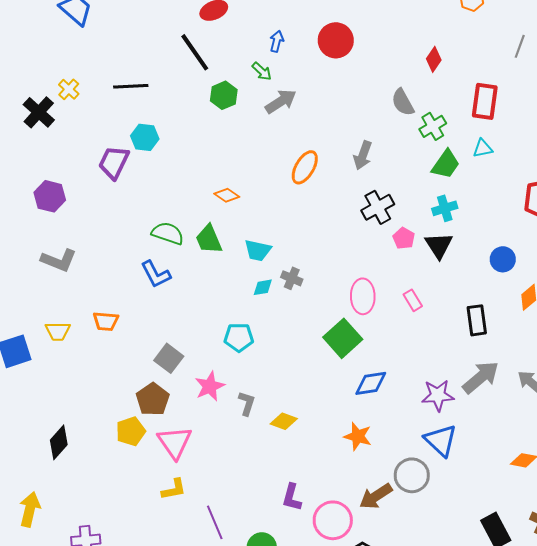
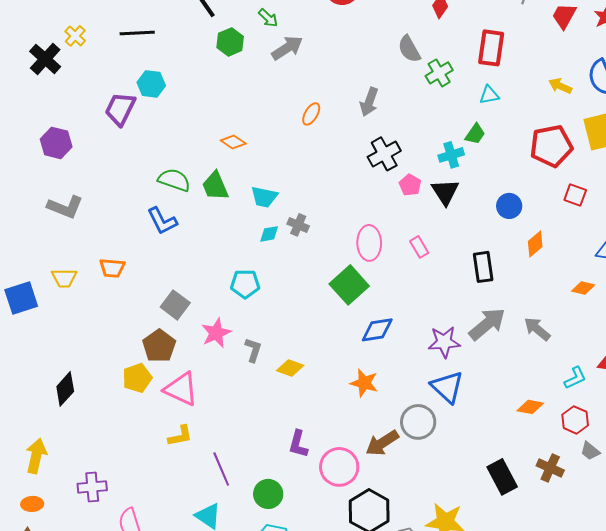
green trapezoid: (446, 164) -> (475, 134), moved, size x0.7
orange ellipse: (305, 167) -> (311, 114), size x0.7
pink triangle: (175, 442) -> (181, 389), turned -30

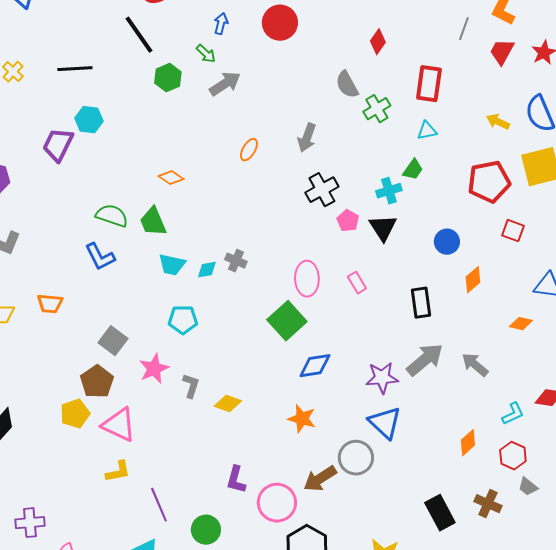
cyan trapezoid: (264, 197) -> (172, 265), moved
orange diamond: (530, 407) -> (468, 443), turned -52

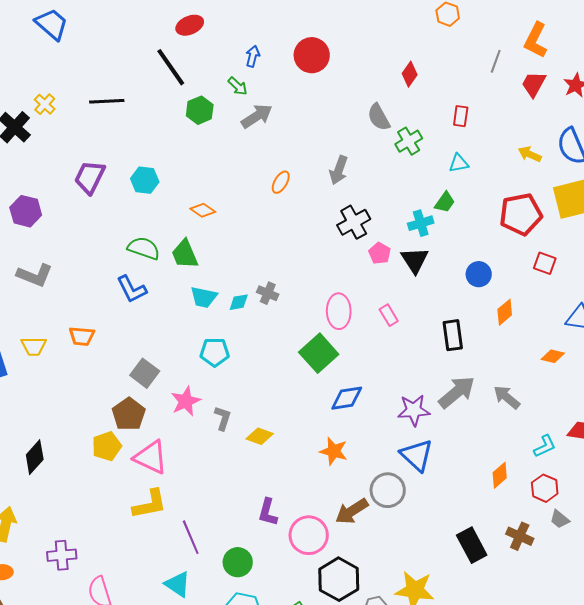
red rectangle: (429, 84) -> (461, 116), size x0.6
cyan hexagon: (89, 120) -> (145, 180), moved
yellow L-shape: (118, 472) -> (150, 504), size x1.4

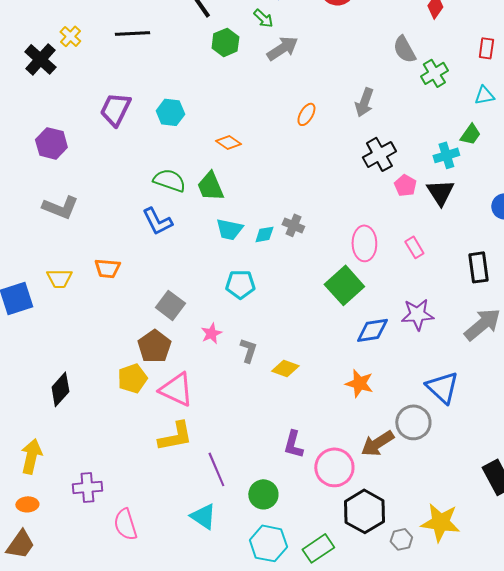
pink star: (186, 401) -> (211, 333), size x0.7
purple star: (414, 410) -> (417, 314), moved

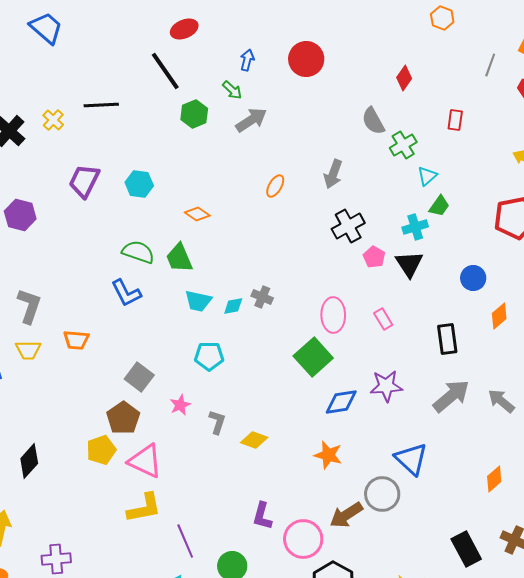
yellow cross: (70, 36) -> (53, 120), moved
cyan triangle: (484, 95) -> (427, 176), moved, turned -30
gray L-shape: (60, 207) -> (29, 306), moved, turned -93

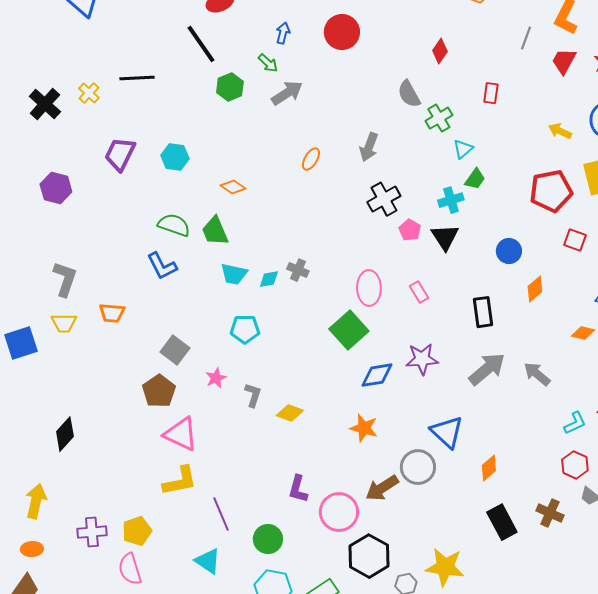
yellow pentagon: (101, 450) -> (137, 531), moved
orange diamond: (494, 479) -> (489, 468), moved

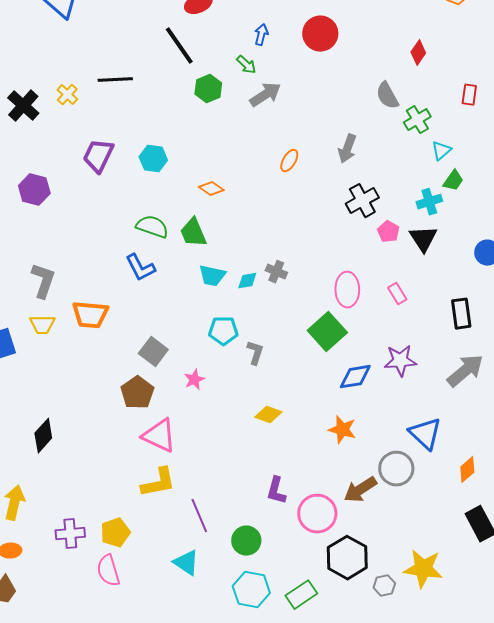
orange trapezoid: (112, 313) -> (90, 315), size x1.4
gray L-shape: (253, 395) -> (255, 353), moved

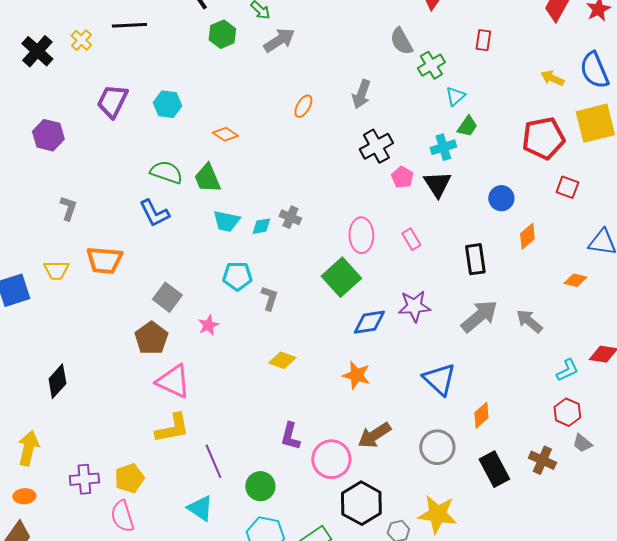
gray L-shape: (43, 281) -> (68, 208), moved, size x0.7
gray circle: (396, 469) -> (437, 447), moved

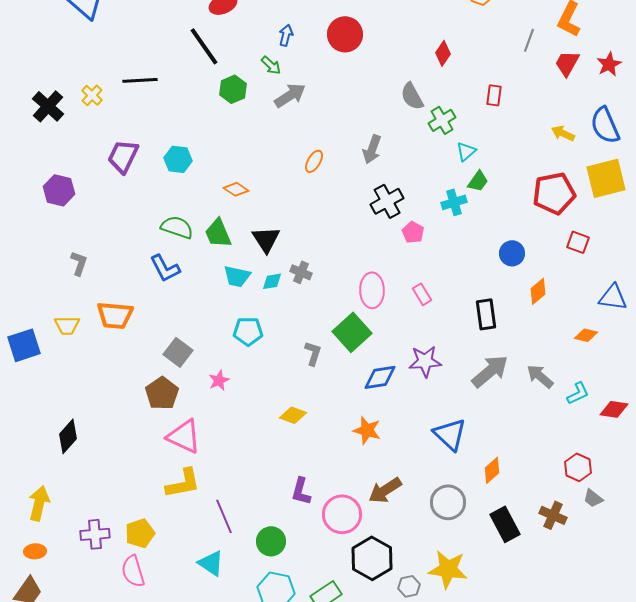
black triangle: (437, 184) -> (266, 239), moved
gray L-shape: (269, 298) -> (313, 353), moved
cyan L-shape: (567, 370) -> (578, 393), moved

